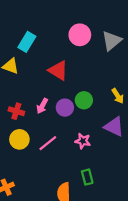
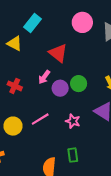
pink arrow: (42, 106) -> (44, 77), moved
yellow circle: (19, 139) -> (13, 126), moved

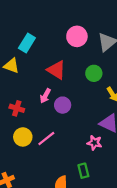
green circle: (79, 84) -> (94, 73), moved
pink star: (73, 121) -> (94, 143), moved
yellow circle: (13, 126) -> (23, 137), moved

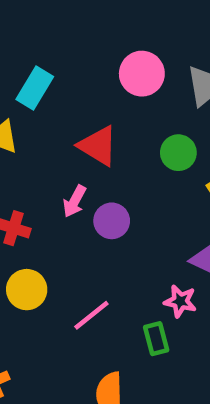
pink line: (46, 139) -> (91, 315), moved
green rectangle: (83, 171) -> (156, 339), moved

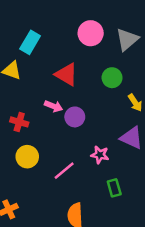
pink arrow: (75, 201) -> (54, 106), turned -96
pink star: (180, 301) -> (100, 155), moved
green rectangle: (156, 339) -> (114, 188), moved

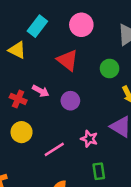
pink circle: (91, 33) -> (81, 25), moved
pink arrow: (54, 106) -> (41, 91), moved

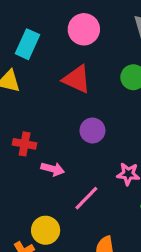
pink arrow: (41, 91) -> (53, 169), moved
yellow circle: (22, 132) -> (46, 230), moved

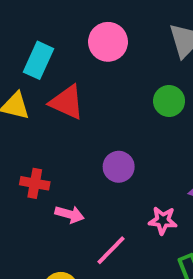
red triangle: (77, 79) -> (67, 102), moved

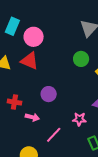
pink circle: (108, 42) -> (34, 37), moved
cyan rectangle: (38, 60) -> (12, 26), moved
purple circle: (119, 167) -> (49, 94), moved

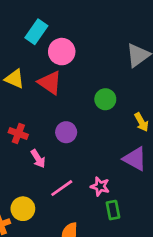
green circle: (81, 59) -> (105, 99), moved
pink arrow: (32, 117) -> (38, 159), turned 32
pink star: (79, 119) -> (100, 186), moved

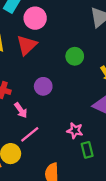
red triangle: (50, 83) -> (27, 45), turned 45
pink line: (62, 188) -> (30, 134), moved

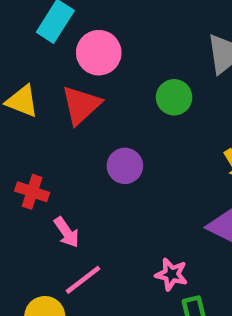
green circle: (75, 56) -> (174, 97), moved
purple circle: (43, 86) -> (125, 166), moved

